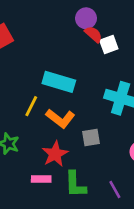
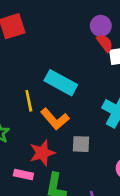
yellow line: (31, 106) -> (29, 101), turned -50

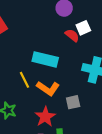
red semicircle: (105, 43) -> (72, 35), moved

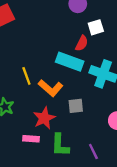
red semicircle: (72, 35) -> (82, 43), moved, turned 72
cyan rectangle: (45, 59) -> (70, 62), moved

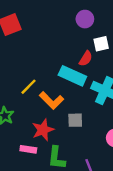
yellow line: (26, 76) -> (29, 87), turned 60

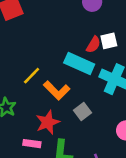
white square: (101, 44) -> (109, 41), moved
gray square: (75, 120) -> (83, 112), turned -35

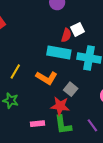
yellow line: (32, 76) -> (15, 71), moved
red star: (48, 122) -> (60, 106), moved, turned -30

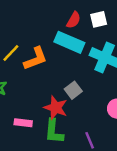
red semicircle: (66, 35) -> (74, 20), moved
orange L-shape: (47, 78) -> (36, 59), moved, turned -65

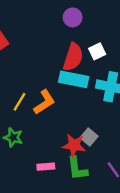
red semicircle: (74, 20) -> (73, 57), size x1.6
gray square: (73, 90) -> (89, 137), moved

